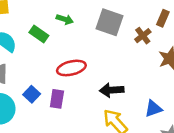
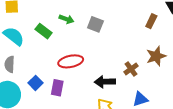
gray square: (109, 22) -> (95, 24), moved, size x0.7
brown cross: (143, 36) -> (131, 69), moved

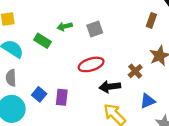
green arrow: (66, 19) -> (65, 26), turned 152
gray square: (95, 24) -> (95, 29), turned -35
red ellipse: (71, 61) -> (91, 64), moved

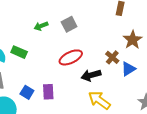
green rectangle: (42, 41) -> (19, 52), moved
blue triangle: (148, 101) -> (128, 69), moved

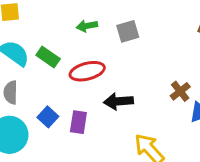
red ellipse: (71, 57) -> (87, 71), moved
black arrow: (91, 75) -> (118, 101), moved

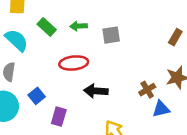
green rectangle: (48, 57) -> (47, 27), moved
purple rectangle: (78, 122) -> (59, 117), moved

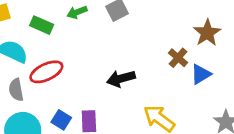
red ellipse: (74, 63) -> (46, 72), moved
blue square: (37, 96) -> (61, 120), moved

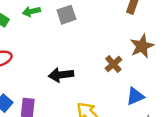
blue triangle: (201, 74) -> (135, 96), moved

